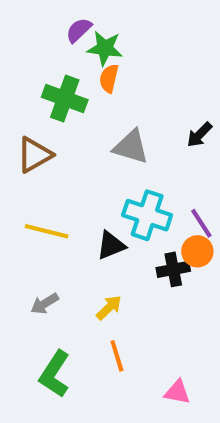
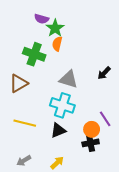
purple semicircle: (79, 30) -> (42, 19), turned -120
green star: (105, 48) -> (55, 28), turned 30
cyan cross: (147, 215) -> (62, 105), moved
orange circle: (197, 251) -> (92, 129), moved

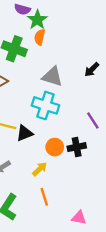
orange circle: (92, 129) -> (55, 147), moved
black triangle: (58, 130) -> (25, 133), moved

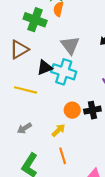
gray triangle: (52, 76) -> (70, 45), turned 36
black triangle: (25, 133) -> (45, 68), moved

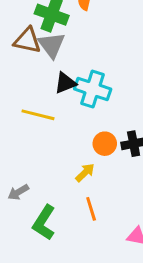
gray triangle: (70, 45) -> (52, 45), moved
brown triangle: (19, 49) -> (27, 40), moved, turned 42
gray arrow: (24, 128) -> (18, 192), moved

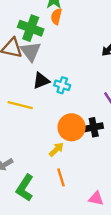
cyan cross: (93, 89) -> (62, 85), size x0.6
orange circle: (105, 144) -> (72, 127), size x1.5

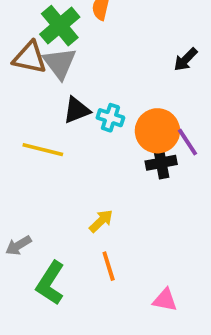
green cross: (31, 28) -> (60, 26), turned 30
orange circle: (72, 127) -> (157, 131), moved
black cross: (94, 127) -> (161, 163), moved

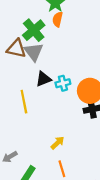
cyan cross: (110, 118) -> (63, 83), turned -32
yellow line: (43, 150) -> (24, 102), turned 65

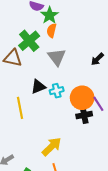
gray triangle: (34, 52) -> (57, 57), moved
yellow arrow: (58, 143) -> (52, 147), size x1.5

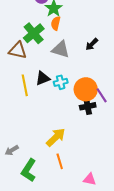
gray triangle: (57, 57) -> (61, 49), turned -36
black arrow: (97, 59) -> (92, 44), moved
yellow line: (20, 108) -> (25, 85), moved

